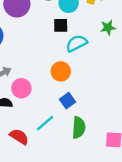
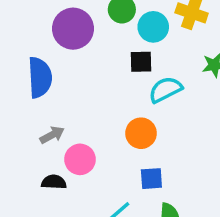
blue square: (67, 101) -> (151, 179), turned 32

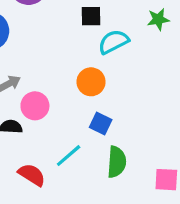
blue square: (151, 179) -> (101, 123), turned 30

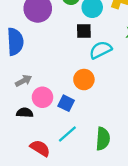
blue square: (101, 123) -> (66, 103), moved

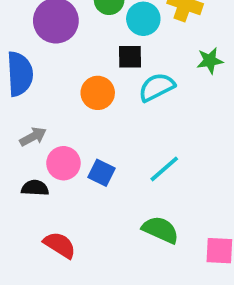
orange circle: (84, 80) -> (98, 93), moved
cyan line: (67, 134) -> (164, 169), moved
green semicircle: (103, 139) -> (160, 230), turned -70

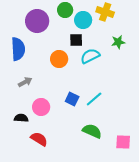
pink circle: (63, 163) -> (41, 107), moved
blue square: (101, 173) -> (72, 99), moved
black semicircle: (35, 188) -> (21, 118), moved

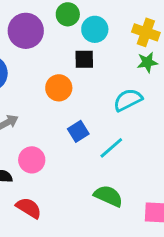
yellow cross: (105, 12) -> (146, 32), moved
cyan semicircle: (90, 56) -> (128, 100), moved
blue square: (72, 99) -> (78, 131), moved, turned 32

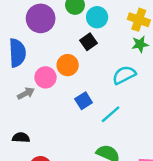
black square: (84, 59) -> (88, 42), turned -35
pink circle: (32, 160) -> (45, 77), moved

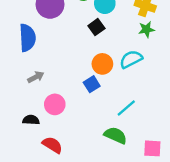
orange circle: (68, 65) -> (102, 64), moved
pink circle: (45, 77) -> (55, 104), moved
cyan line: (111, 114) -> (126, 108), moved

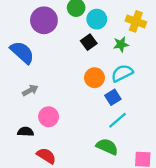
green star: (146, 29) -> (121, 44), moved
blue semicircle: (27, 38) -> (22, 52), turned -45
blue square: (92, 84) -> (113, 97), moved

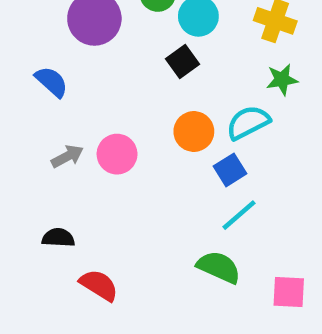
green star: (121, 44) -> (282, 80), moved
blue semicircle: (22, 52) -> (51, 82), size x0.7
pink circle: (49, 117) -> (117, 154), moved

